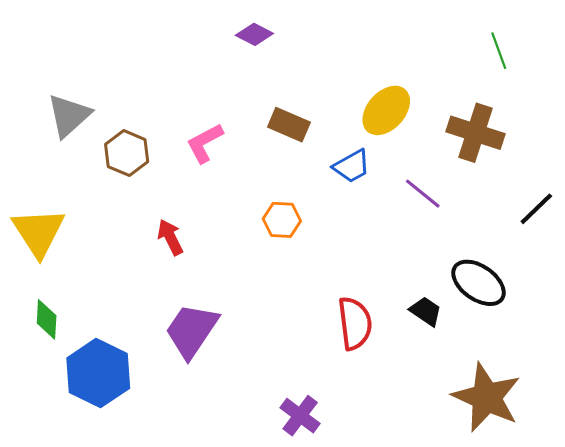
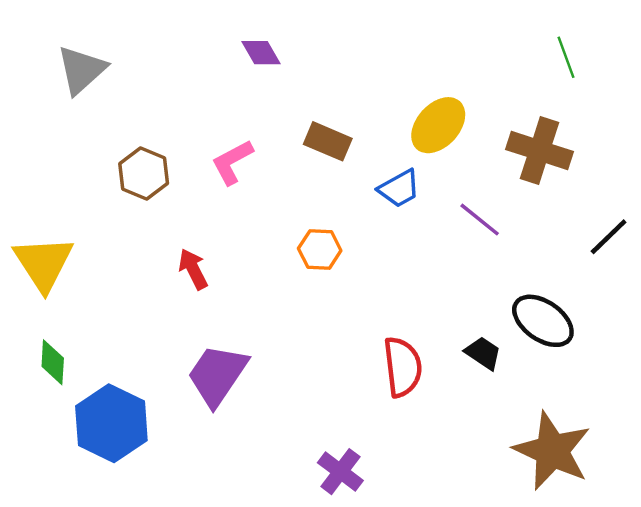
purple diamond: (254, 34) -> (261, 53), moved, turned 33
gray triangle: (69, 116) -> (81, 70), moved

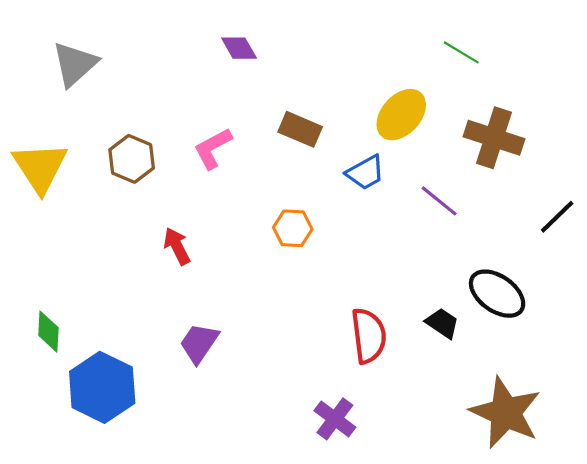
green line: (566, 57) -> (461, 52), moved, turned -39
yellow triangle: (44, 263) -> (40, 167), moved
purple trapezoid: (217, 375) -> (199, 343), size x0.7
purple cross: (340, 472) -> (335, 419), moved

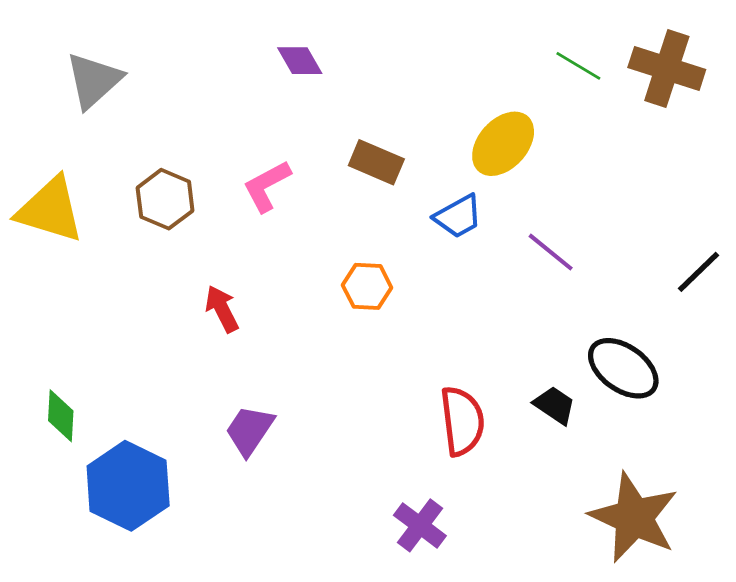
brown cross: (494, 138) -> (667, 68), moved
yellow triangle: (40, 167) -> (50, 210), turned -40

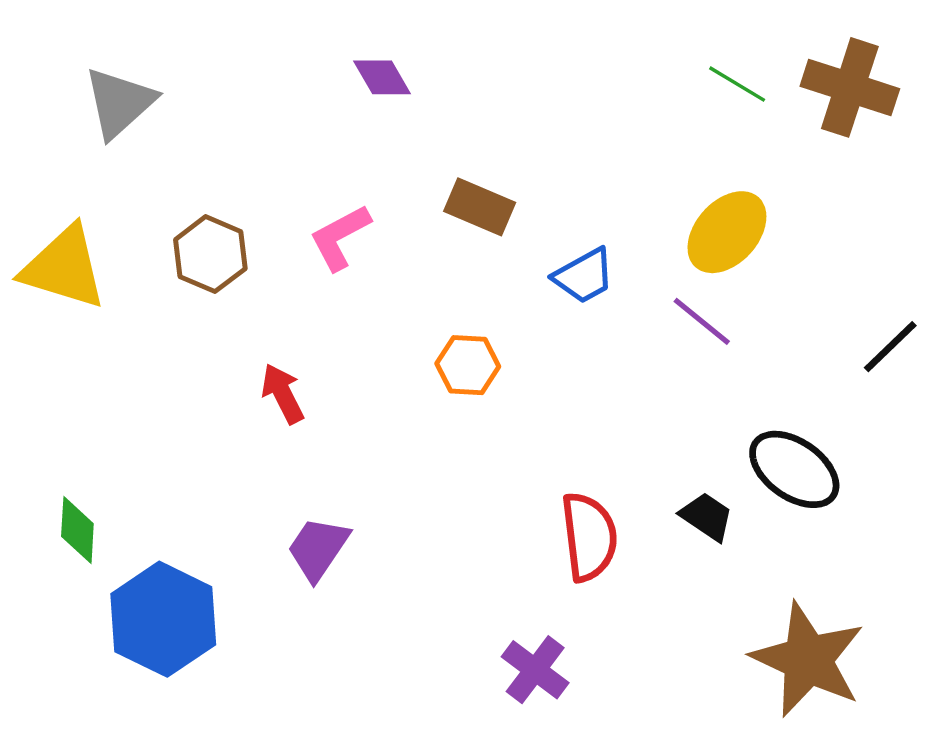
yellow ellipse: (503, 144) -> (727, 232), moved

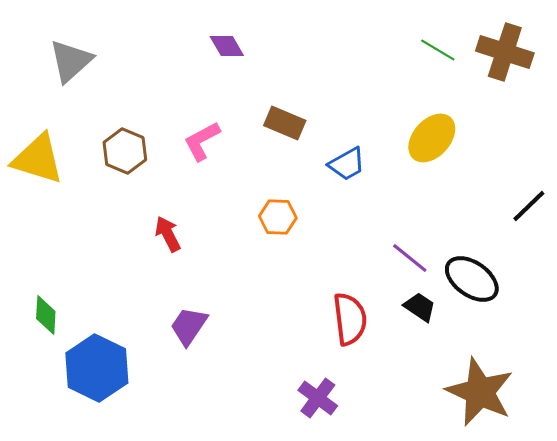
purple line: (702, 321) -> (410, 258), moved

